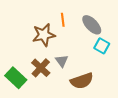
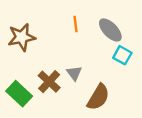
brown star: (44, 35) -> (22, 37), moved
brown semicircle: (82, 81) -> (98, 97), turned -40

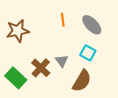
cyan square: (122, 55) -> (88, 53), moved

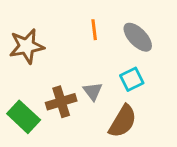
cyan square: (88, 53) -> (132, 79), turned 35
brown cross: (41, 68) -> (61, 102), turned 30

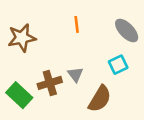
gray ellipse: (138, 37) -> (127, 31), moved
cyan square: (132, 79) -> (118, 65), moved

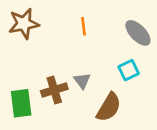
brown star: (22, 38) -> (24, 24), moved
green rectangle: (19, 95) -> (21, 103), turned 40

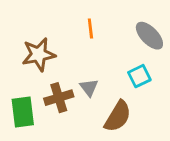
brown star: (24, 24) -> (39, 54), moved

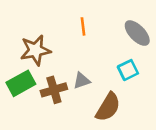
gray triangle: (89, 88) -> (82, 81), turned 48
green rectangle: (23, 112) -> (21, 83), moved, turned 68

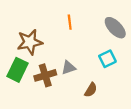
green rectangle: (21, 83) -> (18, 70), turned -35
brown semicircle: (108, 107) -> (91, 90), size x0.6

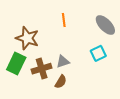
brown star: (30, 42) -> (27, 38), turned 30
brown semicircle: (91, 90) -> (61, 82), moved

